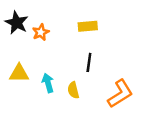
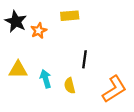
yellow rectangle: (88, 26) -> (70, 16), moved

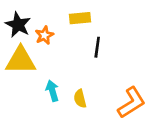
black line: (85, 59) -> (97, 47), moved
yellow triangle: (18, 70) -> (21, 60), moved, size x1.4

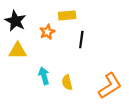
orange star: (44, 35) -> (47, 32), moved
yellow triangle: (21, 60) -> (18, 51), size x0.7

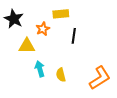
yellow triangle: (18, 51) -> (27, 46), moved

